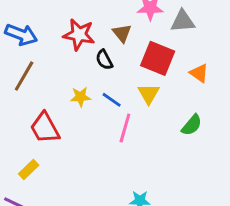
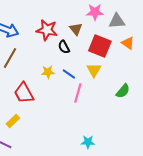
orange triangle: (199, 73) -> (128, 43), moved

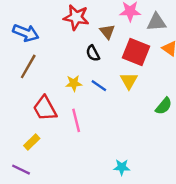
red star: (47, 30) -> (76, 17), moved
pink line: (78, 93) -> (76, 120), moved, turned -30

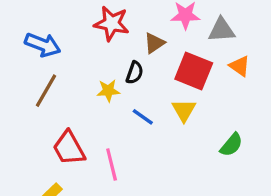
brown triangle: (107, 32) -> (154, 43), turned 35
black semicircle: (93, 53) -> (135, 73), turned -133
yellow star: (74, 83) -> (108, 91), moved

